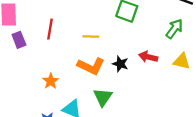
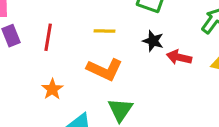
red line: (50, 29) -> (48, 37), moved
black star: (120, 64) -> (153, 41), moved

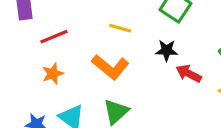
red line: (48, 37) -> (54, 37), moved, turned 44
black star: (153, 41) -> (167, 50), turned -30

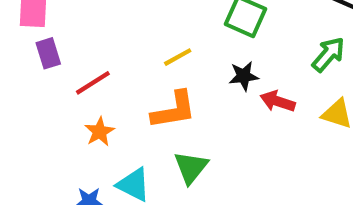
yellow line: (120, 28) -> (178, 57), turned -35
orange L-shape: (110, 67) -> (174, 110), turned -39

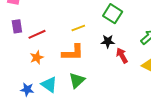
purple rectangle: (48, 53) -> (17, 26), moved
red arrow: (278, 101) -> (122, 55), turned 35

